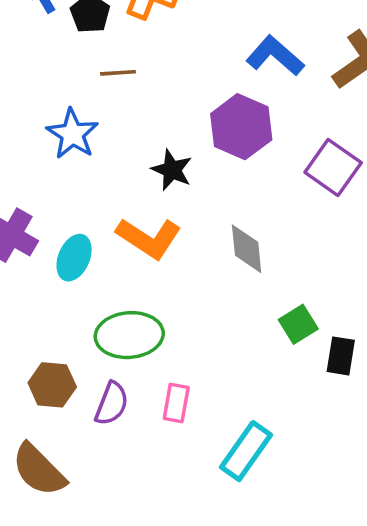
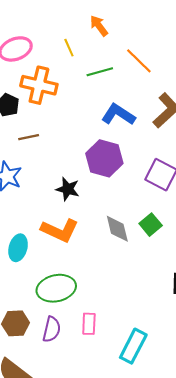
green square: (298, 324) -> (151, 225), moved

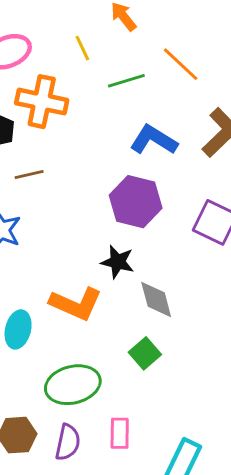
black star: (68, 189) -> (118, 262), moved
green square: (151, 225) -> (145, 353), moved

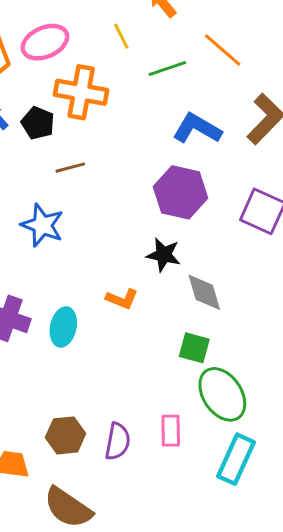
orange L-shape: (76, 304) -> (122, 299), size x0.6
green square: (145, 353) -> (194, 348), turned -32
green ellipse: (73, 385) -> (222, 394), moved, turned 72

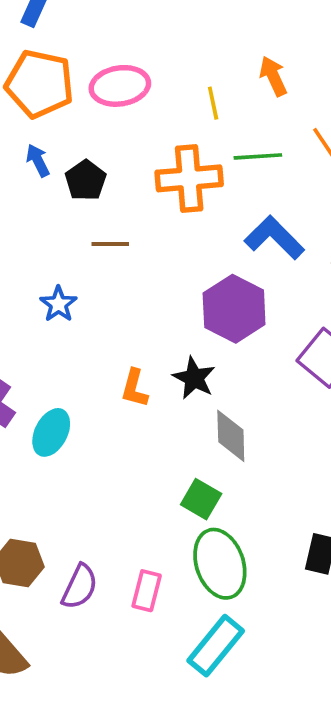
orange cross: (81, 92) -> (189, 178), moved, turned -30
blue star: (42, 225) -> (58, 304), size x0.7
orange L-shape: (122, 299) -> (134, 388), moved, turned 68

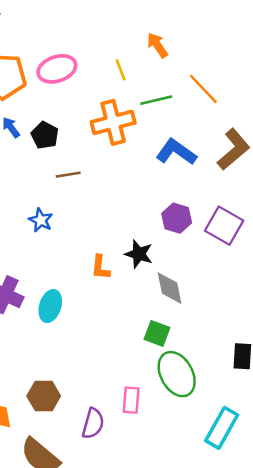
purple hexagon: (234, 309) -> (177, 218), moved, size x0.7
purple semicircle: (80, 587) -> (93, 424), moved
cyan rectangle: (216, 646) -> (222, 428), moved

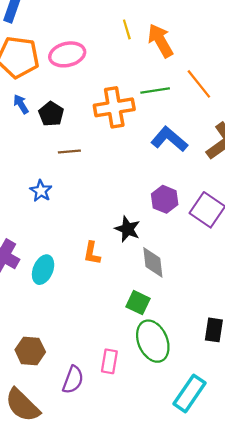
orange arrow: (157, 45) -> (160, 41), size x1.4
yellow line: (121, 70) -> (127, 29), moved
orange L-shape: (100, 267) -> (92, 253), moved

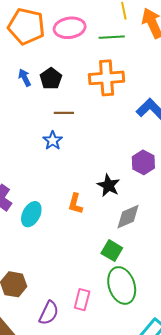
green line: (155, 90) -> (112, 37), moved
blue arrow: (21, 104) -> (25, 78), moved
blue star: (41, 191) -> (53, 141), moved
gray diamond: (153, 262) -> (128, 217), turned 68

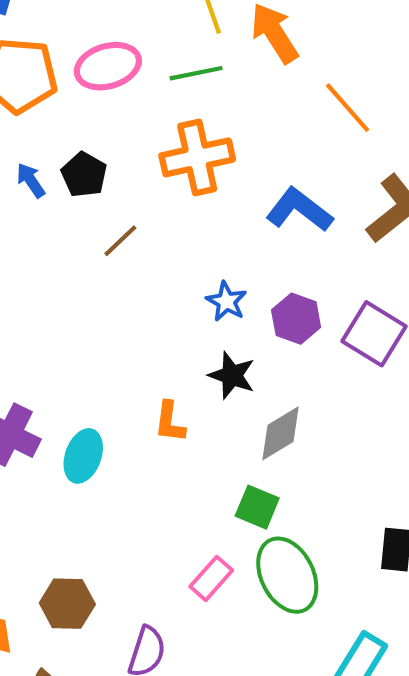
brown line: (64, 113) -> (120, 241), turned -36
blue star: (53, 141) -> (226, 301), moved
pink rectangle: (82, 300) -> (211, 578), moved, turned 35

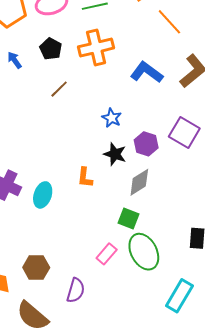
black pentagon: (84, 175) -> (51, 49), moved
purple hexagon: (296, 319) -> (146, 144), moved

